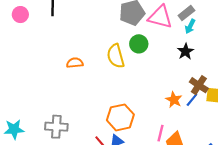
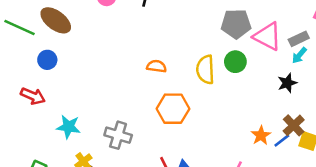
orange hexagon: (120, 117) -> (173, 109), moved

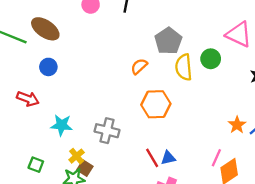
gray pentagon: (236, 24) -> (168, 41), moved, turned -30
blue circle: (47, 60) -> (48, 67), moved
orange semicircle: (156, 66) -> (139, 66), turned -48

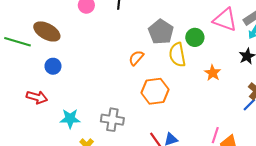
green circle: (211, 59) -> (195, 37), moved
orange star: (237, 125) -> (213, 73), moved

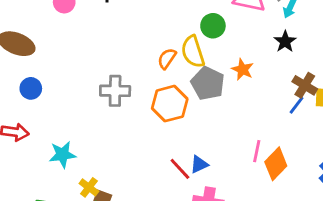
gray pentagon: (161, 32) -> (208, 83), moved
orange semicircle: (136, 58) -> (167, 59), moved
gray cross: (112, 120) -> (115, 91), moved

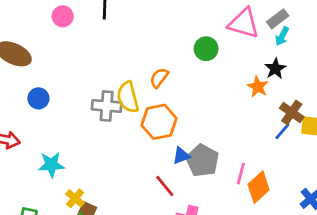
yellow semicircle: (193, 52) -> (128, 97), moved
orange star: (243, 69) -> (258, 87), moved
gray pentagon: (208, 83) -> (202, 161), moved
blue circle: (31, 88) -> (38, 98), moved
blue triangle: (199, 164) -> (181, 156), moved

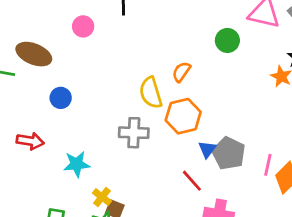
pink circle: (63, 16) -> (83, 26), moved
gray cross: (107, 106) -> (134, 133), moved
blue triangle: (181, 156) -> (207, 149), turned -30

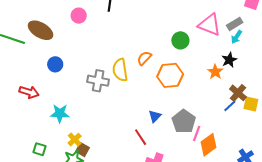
orange hexagon: (183, 116) -> (170, 75), moved
gray cross: (134, 133) -> (98, 81), moved
gray pentagon: (229, 153) -> (184, 121), moved

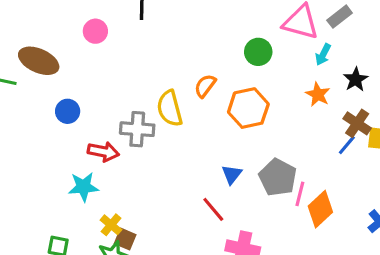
cyan arrow: (236, 37) -> (323, 54), moved
black star: (229, 60) -> (356, 79), moved
red arrow: (29, 92) -> (103, 152), moved

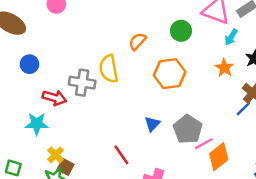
orange semicircle: (205, 86) -> (137, 41), moved
pink line: (300, 194) -> (204, 144), turned 42
red line: (213, 209) -> (121, 155), moved

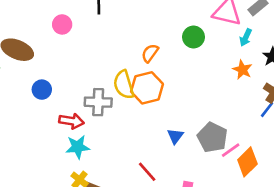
orange hexagon: (170, 74) -> (147, 88), moved
cyan star: (37, 124) -> (78, 147), moved

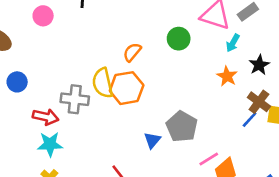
gray pentagon: (212, 137) -> (182, 127), moved

